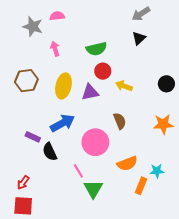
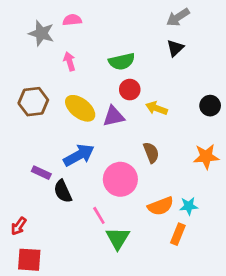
yellow ellipse: (63, 86) -> (80, 108), turned -65
cyan star: (157, 171) -> (189, 206), moved
red arrow: (23, 183) -> (19, 226), moved

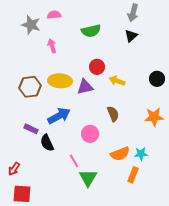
gray arrow: (178, 17) -> (133, 13), turned -42
green semicircle: (122, 61) -> (91, 31), moved
brown hexagon: (33, 102) -> (30, 87), moved
yellow ellipse: (80, 108) -> (60, 81), turned -35
pink circle: (120, 179) -> (90, 134), size x0.7

